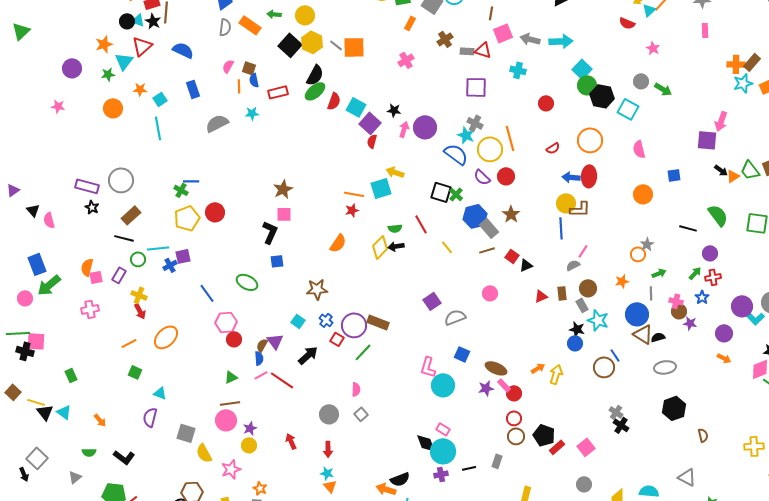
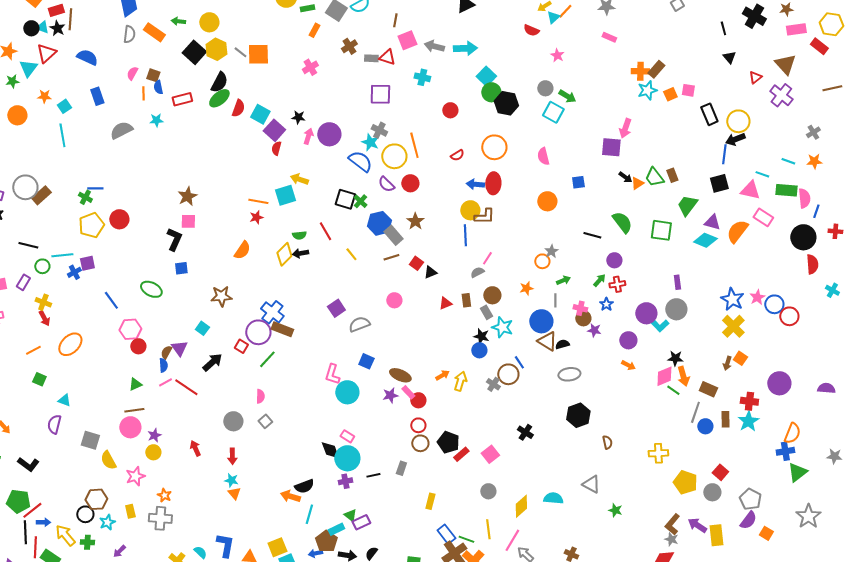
pink rectangle: (705, 30) -> (609, 37), turned -64
cyan square: (628, 109) -> (553, 112), moved
brown rectangle: (131, 215) -> (41, 195), moved
blue cross: (326, 320) -> (272, 312), moved, size x1.6
gray cross: (616, 412) -> (493, 384), moved

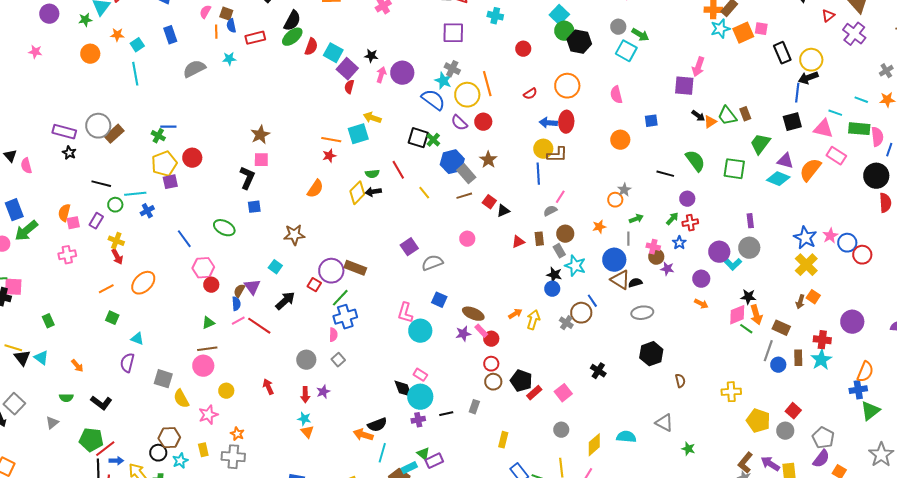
orange square: (670, 94) -> (743, 33), size x1.5
purple square: (87, 263) -> (170, 182), moved
blue cross: (272, 312) -> (345, 317), moved, turned 35
purple star: (154, 435) -> (323, 392), moved

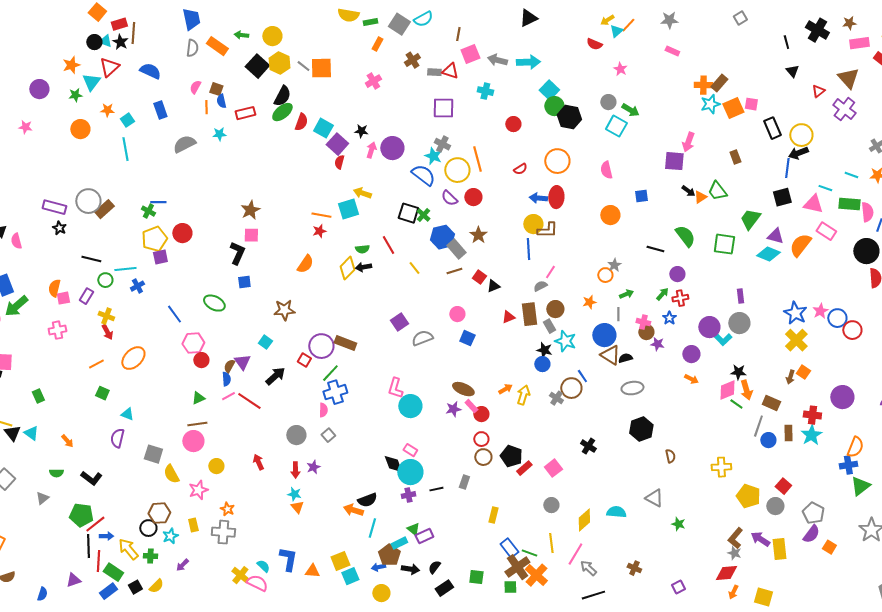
brown rectangle: (745, 114) -> (735, 157), moved
brown rectangle: (539, 239) -> (529, 314), size x1.6
blue square: (439, 300) -> (467, 338), moved

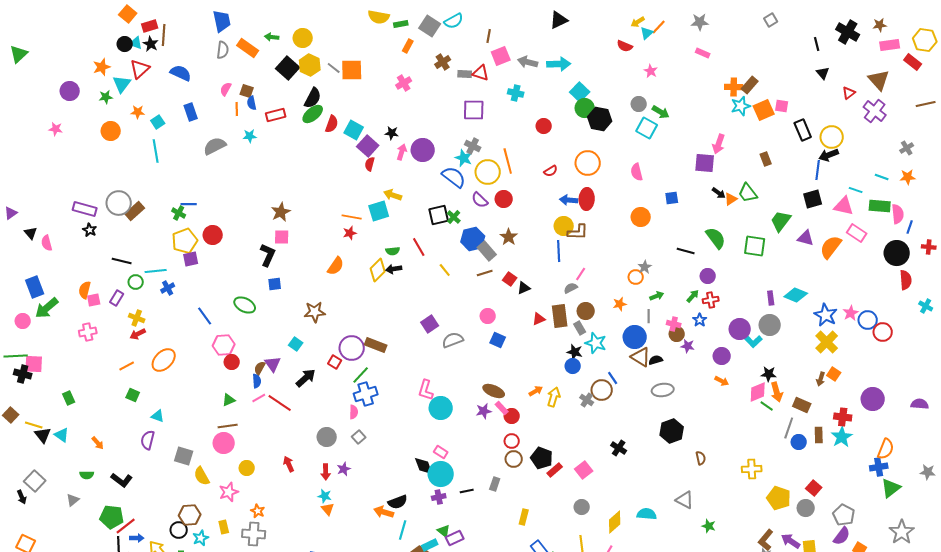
black square: (408, 213) -> (439, 215), turned -30
cyan diamond: (768, 254) -> (796, 295), moved
red arrow: (107, 332) -> (138, 334), turned 91

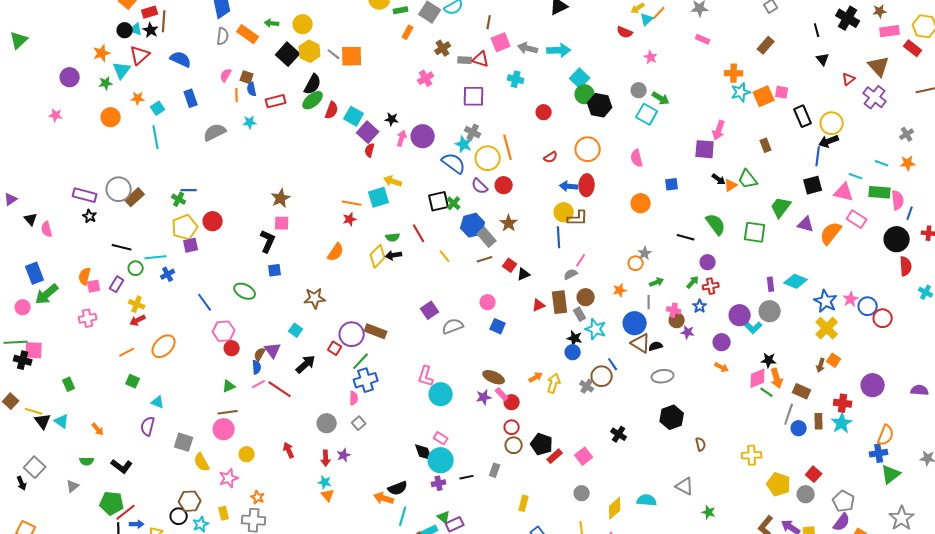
pink cross: (404, 83) -> (426, 78), moved
brown rectangle: (750, 85) -> (766, 45), moved

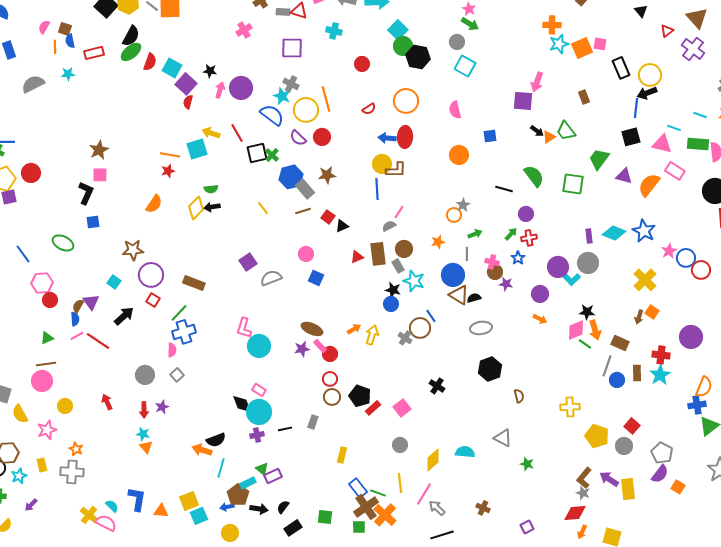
green arrow: (661, 98) -> (470, 24), moved
brown star: (509, 223) -> (327, 175), turned 30
red line: (419, 233) -> (237, 133), moved
blue star: (826, 301) -> (644, 231), moved
purple circle: (352, 334) -> (151, 275), moved

